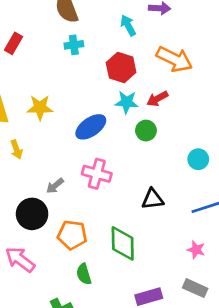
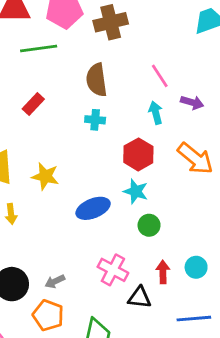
red arrow: (157, 99) -> (163, 272), moved, turned 105
pink cross: (97, 174) -> (113, 270), moved
gray arrow: (55, 186) -> (55, 281), moved

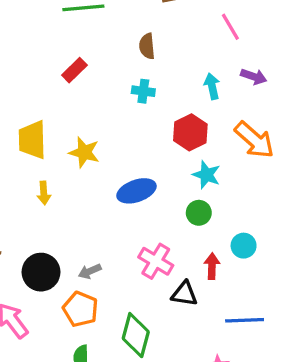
pink line: (160, 76) -> (230, 27), moved
brown semicircle: (97, 80) -> (147, 46), size x0.7
cyan star: (136, 191) -> (206, 175), moved
cyan circle: (196, 267) -> (244, 246), moved

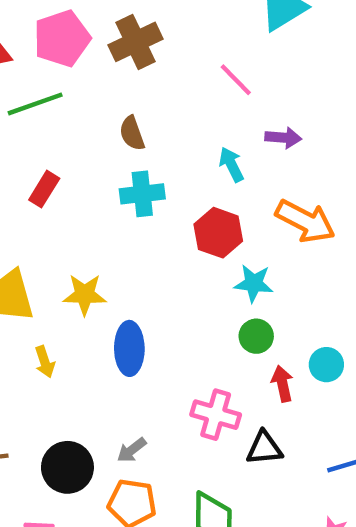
cyan cross: (143, 91) -> (142, 194), size x1.4
blue ellipse: (136, 191) -> (129, 348), moved, turned -57
red arrow: (212, 266) -> (282, 384), moved

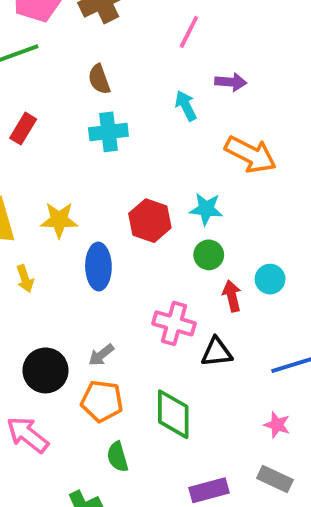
pink line: (236, 80) -> (189, 32), turned 72
red hexagon: (218, 233) -> (150, 221), moved

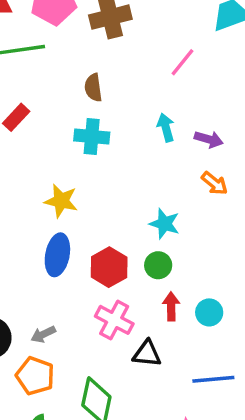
purple arrow: (231, 82) -> (209, 139), moved
orange arrow: (251, 154) -> (214, 183), size x0.6
yellow star: (59, 220) -> (61, 201), moved
red hexagon: (150, 221) -> (109, 267), moved
cyan circle: (270, 279) -> (209, 312), moved

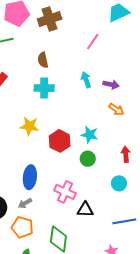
blue ellipse: (57, 255) -> (30, 177), moved
red hexagon: (109, 267) -> (60, 141), moved
red arrow: (171, 306) -> (126, 154), moved

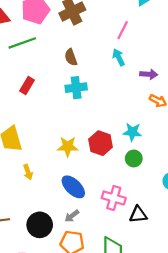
cyan arrow: (86, 80) -> (119, 57), moved
yellow star: (29, 126) -> (68, 147), moved
blue ellipse: (30, 177) -> (73, 187), turned -45

